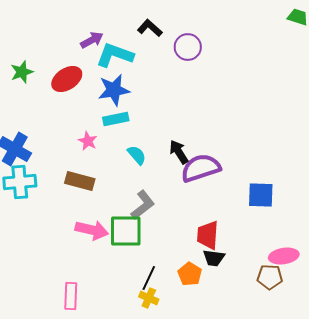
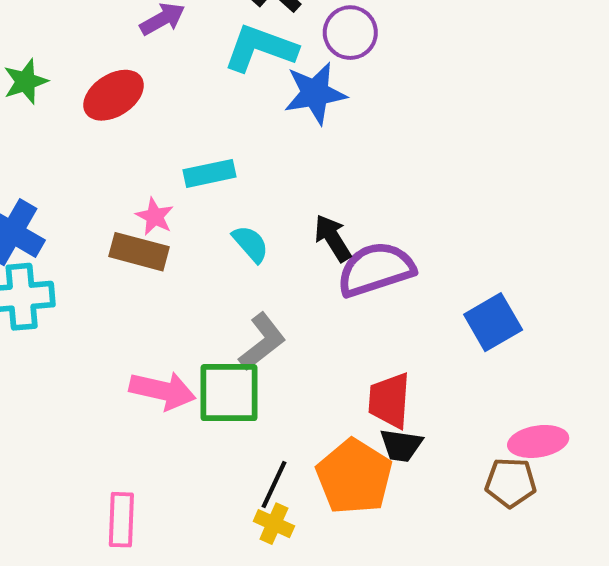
cyan L-shape: (115, 55) -> (260, 48), moved
blue star: (114, 90) -> (315, 93), moved
brown rectangle: (80, 181) -> (139, 252), moved
blue square: (261, 195) -> (493, 322), turned -32
orange pentagon: (190, 274) -> (354, 477), size x1.6

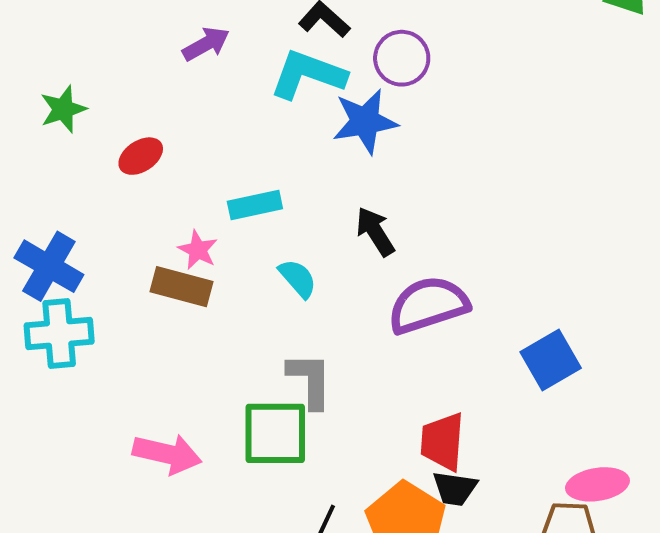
red ellipse: (114, 95) -> (141, 156), moved, size x0.7
black arrow: (333, 238) -> (375, 232), moved
gray L-shape: (262, 342) -> (310, 380), turned -52
pink arrow: (162, 391) -> (167, 454), moved

